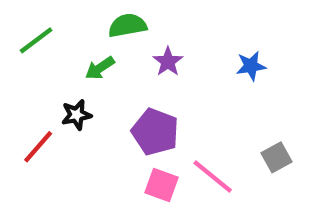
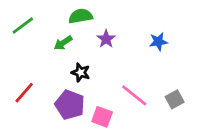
black star: (76, 115) -> (81, 73), moved, turned 30
purple pentagon: (155, 132) -> (70, 105), moved
pink line: (213, 177) -> (134, 95), moved

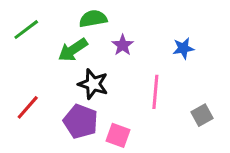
green arrow: (63, 43) -> (73, 50), size x1.4
black star: (81, 73) -> (93, 84), size x1.4
pink line: (134, 95) -> (155, 92), moved, turned 56

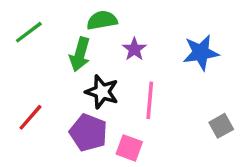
blue star: (183, 48) -> (201, 53), size x1.5
green arrow: (73, 50) -> (80, 54), turned -40
pink line: (155, 92) -> (150, 100), moved

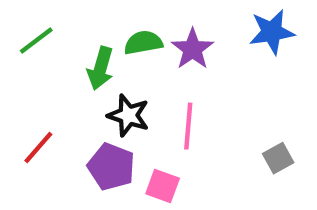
green semicircle: (102, 20) -> (143, 43), moved
purple star: (134, 49) -> (193, 49), moved, size x1.4
blue star: (201, 53) -> (272, 32), moved

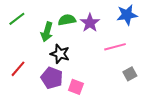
pink line: (188, 126) -> (115, 47), moved, turned 70

